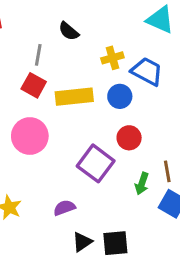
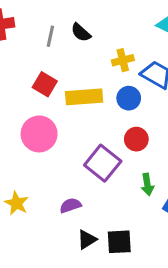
gray line: (38, 55) -> (50, 36), moved
green arrow: (142, 184) -> (147, 184), turned -30

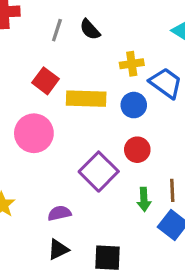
black triangle: (87, 240) -> (58, 249), moved

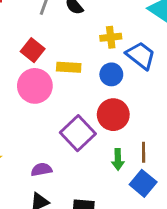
yellow rectangle: (86, 99) -> (69, 67), size x0.7
pink circle: (34, 133) -> (35, 86), moved
red circle: (137, 150) -> (113, 115), size x1.4

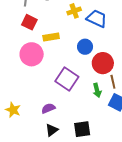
red square: (33, 50) -> (29, 22), moved
blue circle: (111, 74) -> (85, 47), moved
red circle: (113, 115) -> (103, 63), moved

